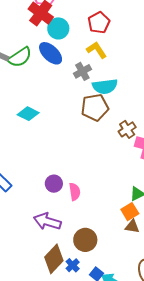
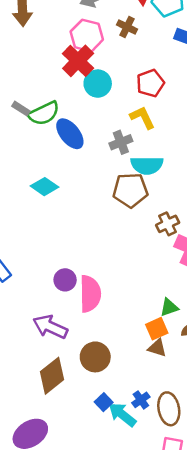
blue ellipse: (51, 53) -> (70, 134), moved
pink semicircle: (75, 192) -> (90, 294), size x1.6
blue cross: (73, 265) -> (141, 400), moved

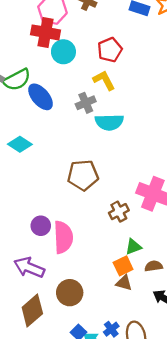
red cross: (78, 61) -> (46, 32), turned -32
brown pentagon: (130, 190) -> (83, 175), moved
brown cross: (168, 224) -> (119, 212), moved

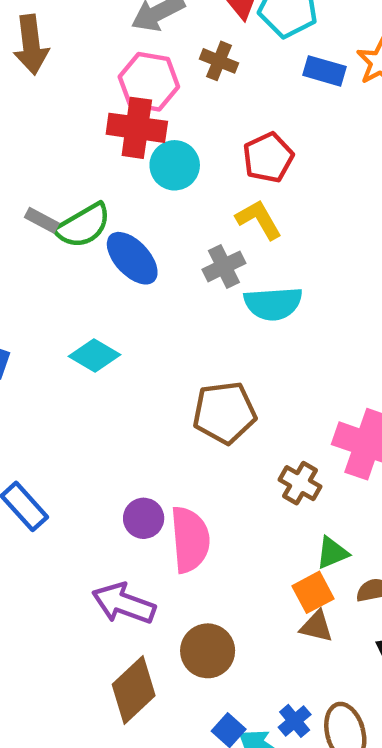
brown cross: (119, 212) -> (300, 483), turned -30

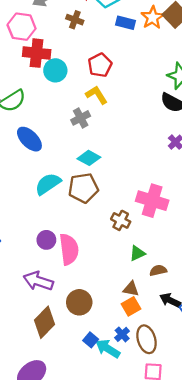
pink hexagon: (149, 82) -> (22, 27), moved
blue ellipse: (132, 258) -> (29, 139), moved
cyan semicircle: (273, 304) -> (48, 184), moved, turned 152
cyan diamond: (94, 355) -> (89, 158), moved
orange square: (313, 592) -> (131, 306), moved

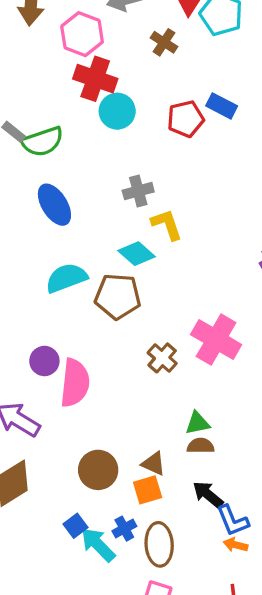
blue rectangle: (125, 23) -> (222, 106), moved
yellow L-shape: (97, 95) -> (167, 225), moved
green triangle: (137, 253) -> (197, 423), moved
brown circle: (79, 302) -> (98, 470), moved

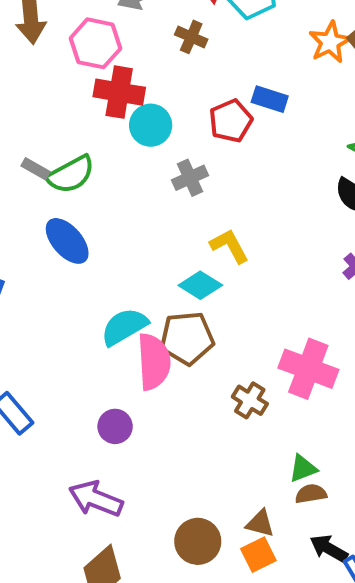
gray cross: (138, 191) -> (190, 178), moved
blue ellipse: (54, 205) -> (67, 241), moved
pink semicircle: (75, 383) -> (154, 362), moved

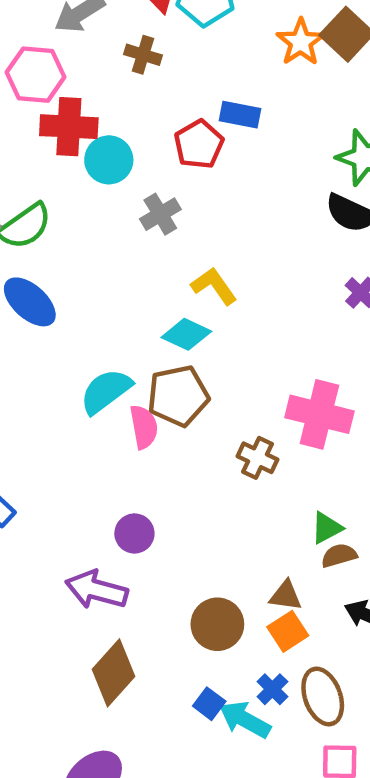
pink semicircle: (154, 362) -> (144, 427), size x0.7
purple circle: (115, 426) -> (134, 533), moved

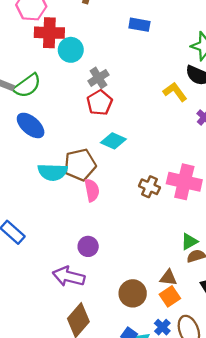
red pentagon: (199, 144) -> (100, 103), moved
yellow L-shape: (214, 286) -> (175, 92), moved
cyan semicircle: (106, 391) -> (53, 172), moved, turned -140
brown pentagon: (178, 396) -> (80, 165), moved
brown cross: (258, 458) -> (149, 187), moved

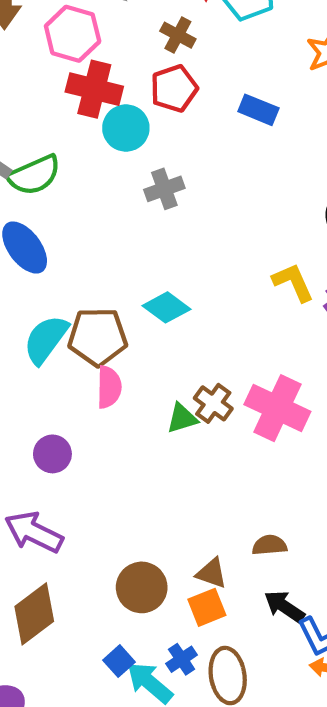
yellow L-shape: (175, 92) -> (293, 282), moved
red pentagon: (100, 103) -> (174, 89), moved
cyan semicircle: (53, 172) -> (46, 339), turned 112
green triangle: (189, 242) -> (182, 418), moved
purple circle: (88, 246) -> (52, 454), moved

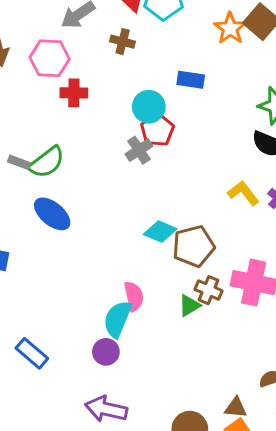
red cross: (94, 89) -> (74, 93), size x0.7
red pentagon: (174, 89) -> (157, 130), moved
cyan circle: (126, 128) -> (149, 107), moved
brown pentagon: (98, 337) -> (194, 246), moved
cyan semicircle: (46, 339) -> (117, 319), moved

